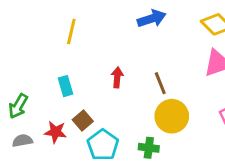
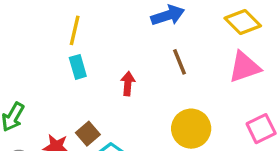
brown line: (160, 83) -> (179, 62), moved
cyan rectangle: (66, 86) -> (78, 67), moved

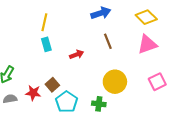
red arrow: (128, 84) -> (77, 54), turned 64

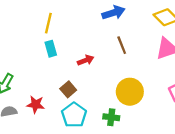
brown square: (52, 85) -> (68, 89), moved

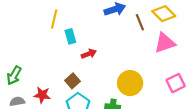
brown line: (122, 45) -> (140, 22), moved
cyan rectangle: (51, 49) -> (70, 36), moved

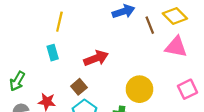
cyan rectangle: (70, 36) -> (53, 53), moved
pink triangle: (165, 43) -> (176, 47), turned 30
red arrow: (89, 54) -> (96, 58), size x1.5

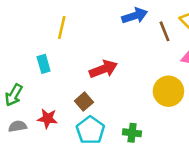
cyan rectangle: (53, 53) -> (44, 64), moved
yellow circle: (139, 89) -> (168, 91), moved

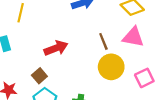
brown line: (165, 31) -> (103, 41), moved

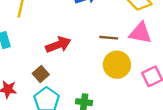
brown line: (103, 41) -> (109, 38), turned -63

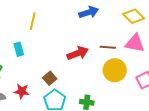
red arrow: (58, 45) -> (78, 53), moved

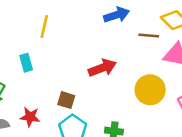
brown line: (108, 47) -> (149, 36), moved
brown square: (50, 78) -> (66, 100), turned -32

